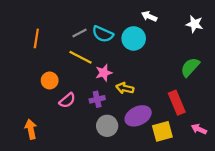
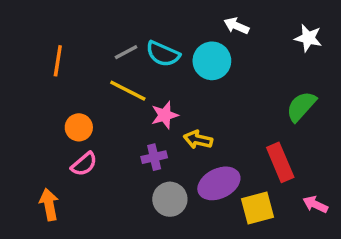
pink semicircle: (67, 100) -> (84, 164), moved

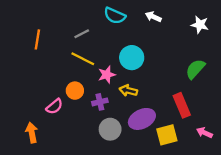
cyan semicircle: (163, 54) -> (115, 16), moved
cyan circle: (212, 61) -> (132, 58), moved
orange circle: (79, 127) -> (75, 91), moved

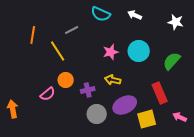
cyan circle: (132, 58) -> (139, 51), moved
yellow line: (83, 59) -> (58, 51), moved, turned 30
pink star: (107, 75) -> (111, 52), moved
orange arrow: (32, 133) -> (13, 109), moved

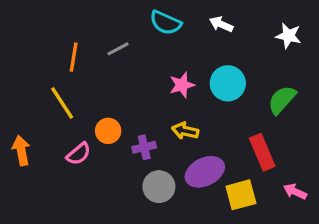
orange line: (33, 35) -> (74, 57), moved
yellow line: (58, 51) -> (62, 103), moved
orange arrow: (13, 109) -> (21, 151), moved

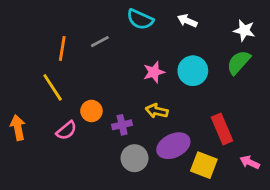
green semicircle: (282, 100) -> (239, 62), moved
yellow square: (241, 195) -> (204, 165), turned 36

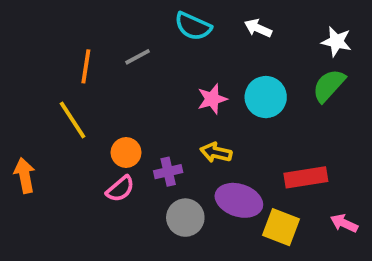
red rectangle: (222, 129) -> (306, 177), turned -76
pink semicircle: (66, 130) -> (120, 189), moved
purple ellipse: (173, 146) -> (239, 200), turned 44

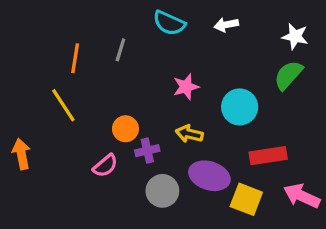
white arrow: (258, 28) -> (226, 25), turned -35
gray line: (138, 57) -> (120, 50), turned -45
cyan circle: (266, 97) -> (240, 107), moved
orange circle: (126, 153) -> (125, 129), moved
pink arrow: (344, 223) -> (302, 196), size x1.5

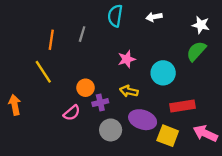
cyan semicircle: (169, 23) -> (115, 16), turned 75

